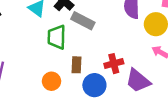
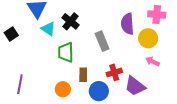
gray rectangle: (83, 21) -> (102, 41), moved, turned 42

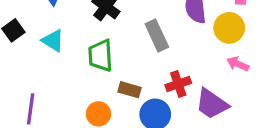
cyan triangle: (48, 29) -> (53, 41), moved
brown rectangle: (83, 75) -> (130, 90), turned -72

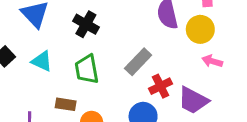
gray rectangle: (157, 36) -> (138, 62), moved, turned 76
brown rectangle: (130, 90) -> (66, 104), moved

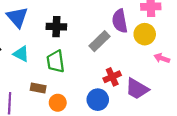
black cross: (86, 24) -> (56, 27), turned -30
pink arrow: (212, 61) -> (162, 58), moved
gray rectangle: (138, 62) -> (99, 41), moved

